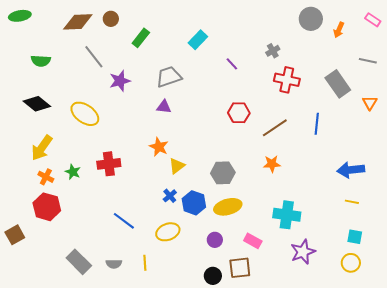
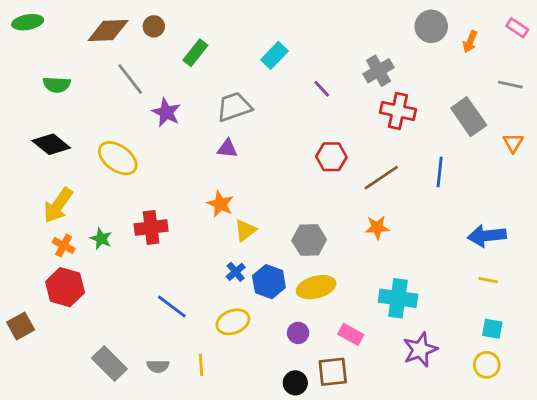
gray cross: (273, 51) -> (379, 71), size x1.5
purple star: (120, 81) -> (166, 112), turned -30

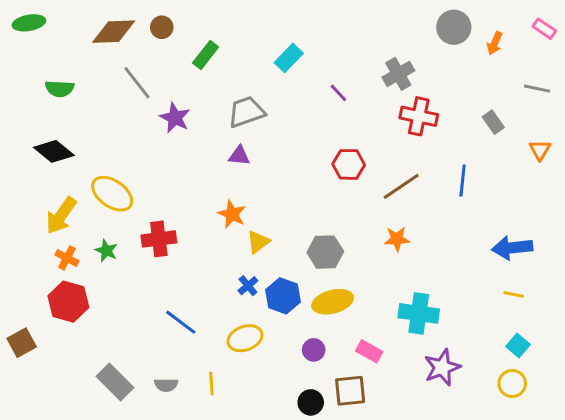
gray rectangle: (469, 117) -> (493, 122), size x0.6
yellow ellipse: (118, 158) -> (112, 194), moved
cyan square: (492, 329) -> (518, 346), turned 30

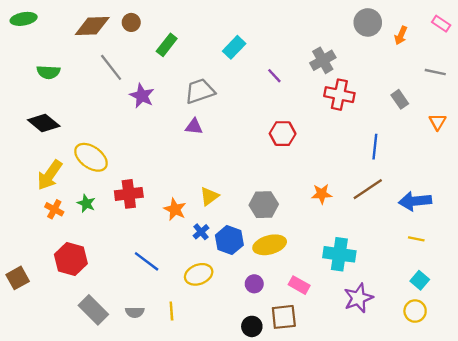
brown line: (401, 186) -> (368, 189), moved
orange star: (232, 214) -> (175, 209), moved
red hexagon: (68, 302) -> (71, 259), moved

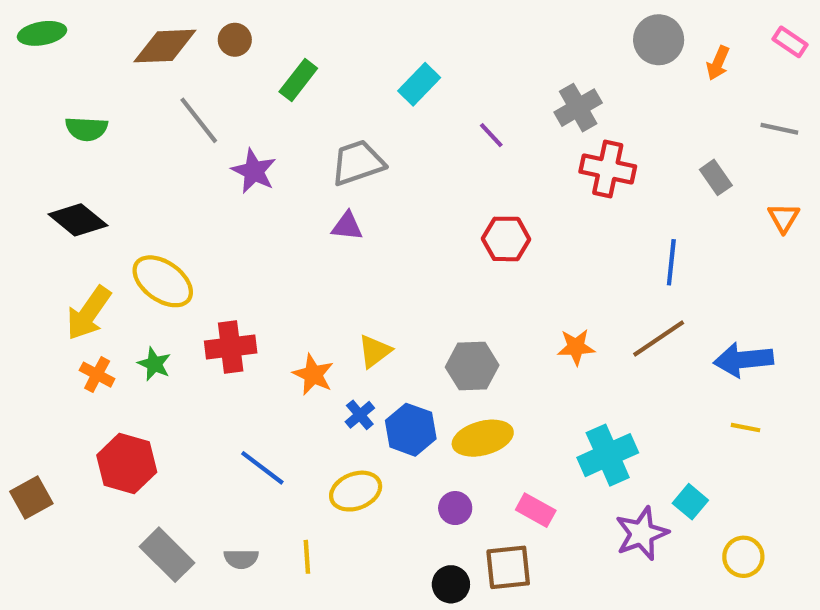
cyan cross: (339, 254) -> (608, 455), turned -32
cyan square: (420, 280) -> (690, 502), moved

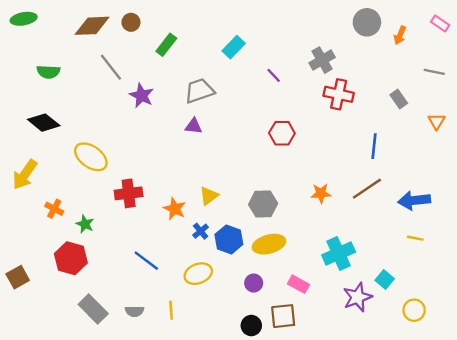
yellow arrow: (89, 313) -> (25, 175), moved
green star: (154, 364) -> (85, 224), moved

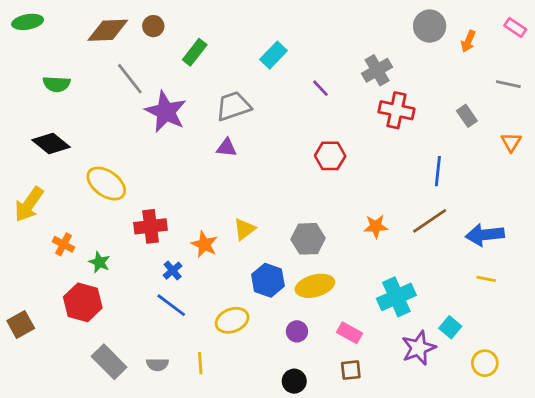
purple star: (142, 95) -> (166, 112), size x1.4
blue cross: (201, 231) -> (173, 271), moved
brown square: (283, 316) -> (351, 370), moved, size x0.7

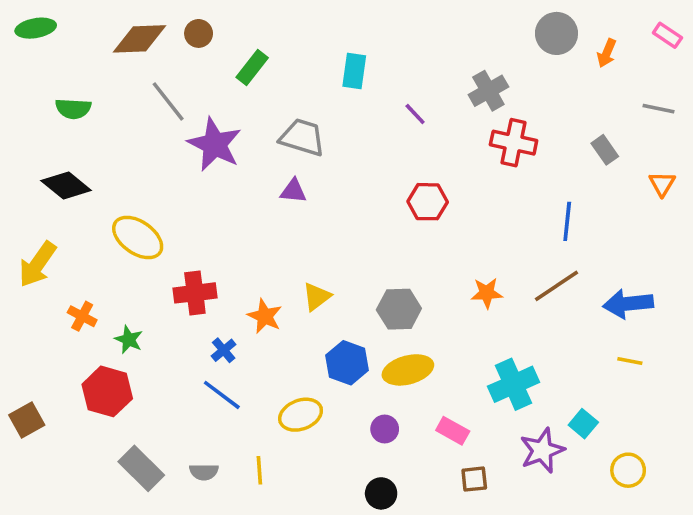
cyan rectangle: (273, 55) -> (354, 71), turned -36
gray trapezoid: (233, 106) -> (302, 137), turned 36
brown square: (351, 370) -> (474, 479), moved

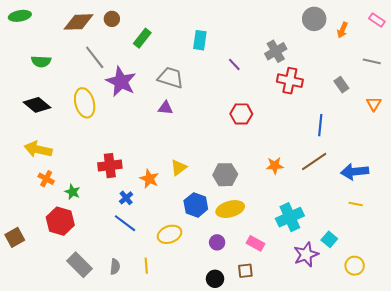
yellow ellipse: (138, 237) -> (85, 103), moved, turned 40
yellow arrow: (37, 264) -> (38, 149), moved, turned 68
gray semicircle: (204, 472) -> (115, 267), turned -84
brown square: (474, 479) -> (245, 271), moved

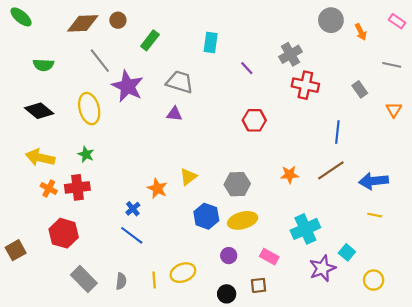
green ellipse: (20, 16) -> (21, 17), turned 50
orange arrow: (342, 30) -> (361, 32), turned -49
red cross: (110, 166) -> (77, 187), moved
green star: (72, 192) -> (86, 154), moved
yellow ellipse: (170, 234) -> (183, 273), moved

